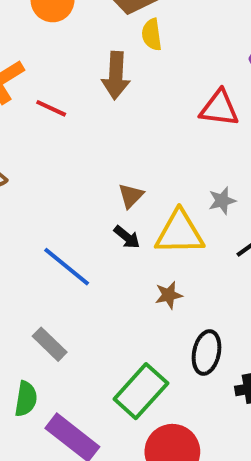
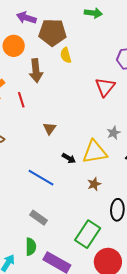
brown arrow: (116, 75) -> (36, 71), moved
red line: (51, 108) -> (21, 100), turned 56
red triangle: (219, 108) -> (105, 87), turned -50
brown triangle: (131, 196) -> (50, 128), moved

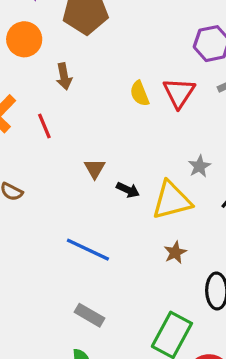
yellow semicircle: (66, 55) -> (140, 93), moved
brown arrow: (36, 71) -> (64, 76), size x0.7
black arrow: (69, 158) -> (128, 190), moved

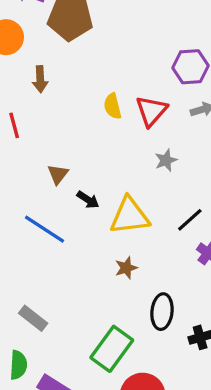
gray star: (199, 166) -> (166, 160), moved
blue line: (88, 250) -> (45, 229), moved

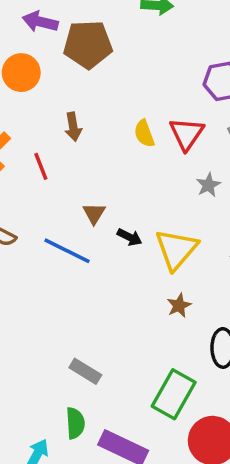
brown arrow: (40, 79) -> (73, 127), moved
yellow triangle: (130, 216) -> (176, 249), turned -36
blue line: (45, 229) -> (67, 251), moved

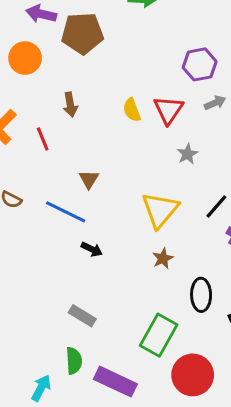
black arrow: (129, 237) -> (92, 249), moved

